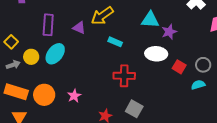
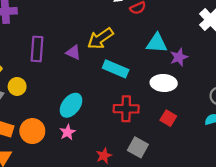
cyan rectangle: (115, 42) -> (116, 69), size x1.5
cyan ellipse: (55, 54) -> (71, 105), moved
red square: (179, 67) -> (168, 118), moved

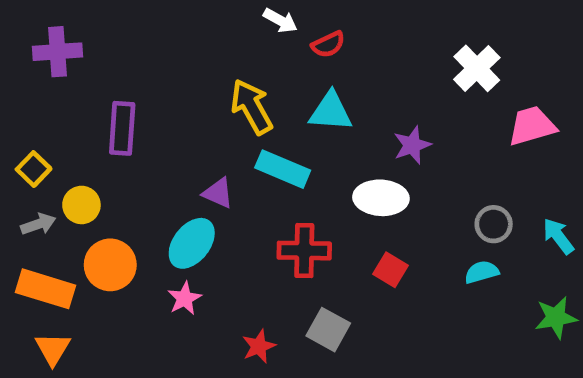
yellow arrow: (100, 38) -> (252, 107), turned 96
cyan triangle: (157, 43) -> (331, 112), moved
purple triangle: (73, 52) -> (218, 193), moved
orange circle: (32, 131) -> (110, 265), moved

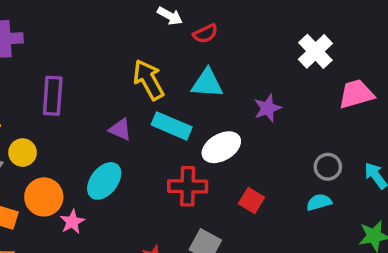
purple triangle: (218, 193) -> (120, 129), moved
white ellipse: (381, 198) -> (221, 147), moved, turned -33
pink star: (184, 298) -> (72, 222), moved

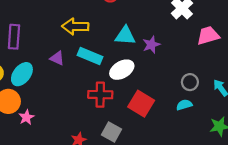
yellow arrow: (149, 80) -> (75, 26), turned -60
cyan triangle: (207, 83) -> (125, 36), moved
cyan ellipse: (104, 181) -> (22, 74), moved
red square: (252, 200) -> (141, 104), size x1.6

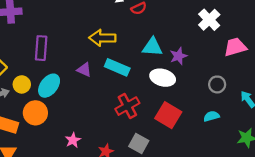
white ellipse: (122, 70) -> (163, 78), moved, turned 45
gray circle: (190, 82) -> (217, 84), moved
red cross: (100, 95) -> (127, 106), turned -30
pink star: (26, 117) -> (73, 140), moved

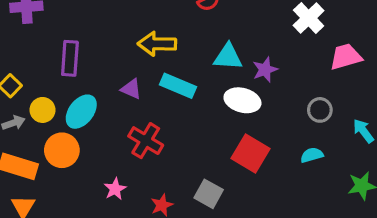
red cross: (127, 106) -> (146, 141), moved, turned -30

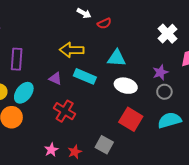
purple star: (265, 70) -> (160, 72), moved
gray circle: (320, 110) -> (164, 92), moved
cyan semicircle: (312, 155) -> (170, 120), size x1.6
pink star: (115, 189) -> (51, 150), moved

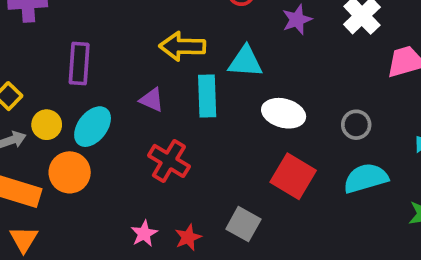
cyan triangle: (117, 58) -> (245, 62), moved
purple star: (160, 72) -> (297, 20), moved
cyan rectangle: (85, 76) -> (207, 96), turned 65

